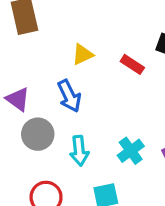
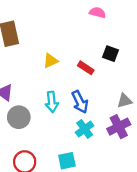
blue arrow: (69, 96) -> (80, 102), moved
cyan arrow: (79, 151) -> (52, 102), moved

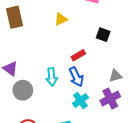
yellow triangle: (51, 61) -> (61, 19), moved
red rectangle: (86, 68) -> (78, 55), moved, turned -64

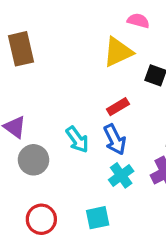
yellow triangle: (61, 19) -> (118, 52), moved, size x1.5
cyan arrow: (52, 77) -> (77, 139), turned -30

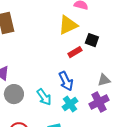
red rectangle: (118, 107) -> (75, 52), moved
cyan arrow: (77, 139) -> (44, 97), moved

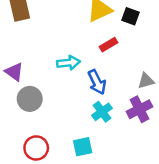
black square: (92, 40) -> (130, 16), moved
cyan arrow: (44, 97) -> (68, 63), moved, turned -60

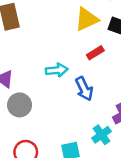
cyan cross: (102, 112) -> (102, 135), moved

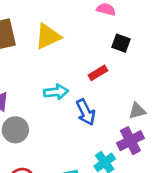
yellow triangle: (87, 19) -> (48, 36), moved

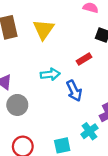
yellow triangle: (48, 36) -> (44, 30), turned -30

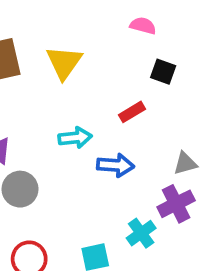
blue arrow: (74, 91) -> (115, 165), turned -60

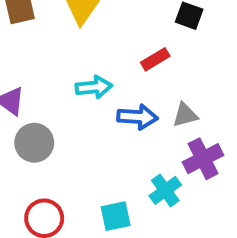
gray triangle: (185, 163) -> (185, 115), moved

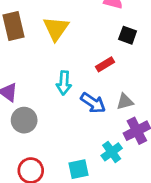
cyan arrow: (94, 87) -> (64, 83), turned 100
blue arrow: (137, 117) -> (93, 103), turned 30

